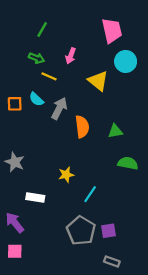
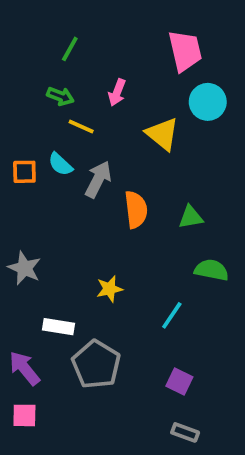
cyan line: (90, 194) -> (172, 315), moved
gray pentagon: (81, 231) -> (96, 364), moved
purple square: (108, 231) -> (179, 381), turned 35

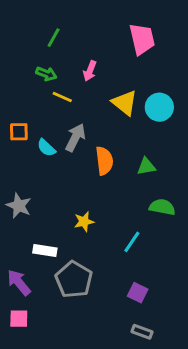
cyan circle: (208, 102) -> (159, 107), moved
cyan semicircle: (60, 164) -> (46, 148), moved

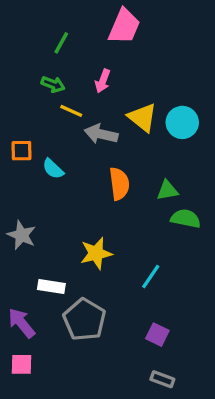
pink trapezoid: (142, 39) -> (124, 26), moved, turned 36
gray arrow: (75, 138) -> (101, 134), moved, turned -104
green semicircle: (162, 207) -> (186, 219), moved
yellow star: (84, 222) -> (96, 253), size x1.4

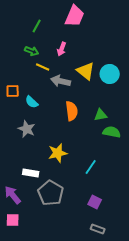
gray star: (22, 235) -> (27, 129), moved

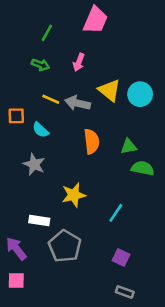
yellow line: (43, 67) -> (51, 99), moved

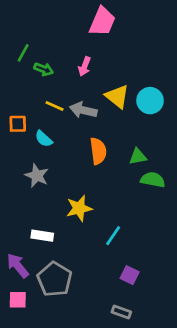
green line: (47, 33) -> (23, 53), moved
cyan line: (116, 213) -> (113, 236), moved
gray pentagon: (65, 246) -> (55, 279), moved
gray rectangle: (125, 292) -> (121, 312), moved

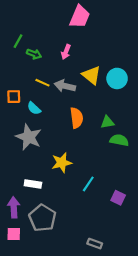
gray star: (37, 176) -> (29, 137), size x1.4
purple arrow: (18, 266) -> (14, 207), turned 36
purple square: (130, 275) -> (118, 198), moved

